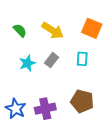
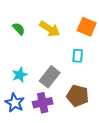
gray rectangle: (52, 60) -> (50, 77), moved, size x1.5
cyan star: (27, 63) -> (20, 75), moved

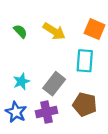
cyan rectangle: (78, 56) -> (85, 61), size x1.5

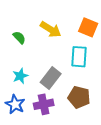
green semicircle: (20, 31) -> (19, 37), moved

